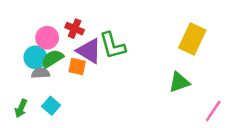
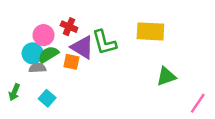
yellow rectangle: (192, 39) -> (150, 31), moved, turned 68
green arrow: (21, 108) -> (14, 92), moved

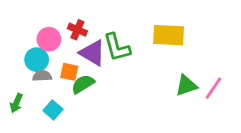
green semicircle: (48, 55) -> (83, 84), moved
orange square: (71, 62) -> (69, 72), moved
pink line: (198, 103) -> (213, 88), moved

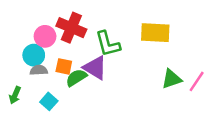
red cross: (77, 30) -> (71, 28), size x1.6
purple triangle: (92, 53) -> (95, 68), moved

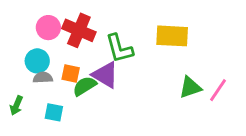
pink circle: (45, 36) -> (48, 28), moved
cyan square: (49, 101) -> (54, 112), turned -30

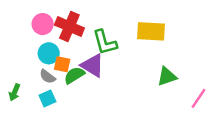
cyan circle: (37, 61) -> (49, 53), moved
gray semicircle: (43, 78) -> (47, 76), moved, turned -140
pink line: (218, 90) -> (199, 98), moved
cyan square: (54, 112) -> (47, 98), turned -35

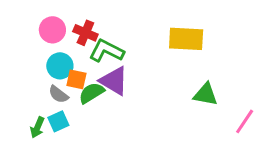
red cross: (69, 26) -> (85, 33), size x0.7
green L-shape: (105, 42) -> (106, 51), moved, turned 132
green triangle: (167, 76) -> (206, 94), turned 30
green arrow: (15, 92) -> (37, 127), moved

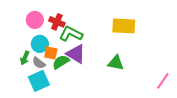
green triangle: (206, 94) -> (116, 63), moved
cyan square: (58, 121) -> (39, 81), size x1.5
green arrow: (37, 127) -> (25, 58), moved

